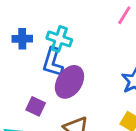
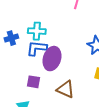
blue L-shape: (53, 62) -> (37, 48), turned 95

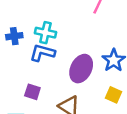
purple ellipse: (52, 59) -> (81, 69), moved

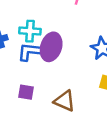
purple ellipse: (81, 69) -> (51, 47), moved

